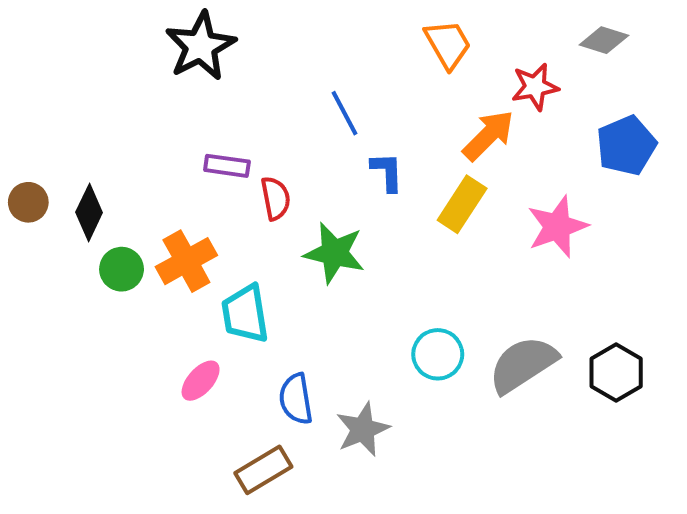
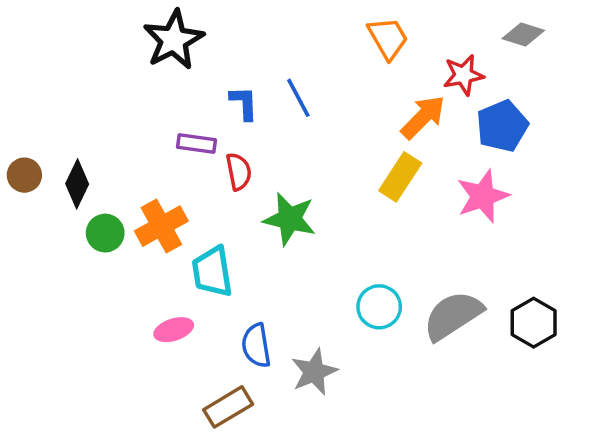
blue pentagon: (626, 146) -> (502, 126), moved
blue L-shape: (387, 172) -> (244, 103), moved
pink ellipse: (201, 381) -> (174, 330), turned 30

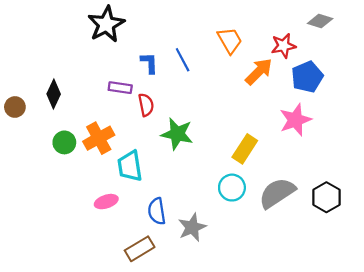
orange trapezoid: (388, 38) -> (230, 40), moved
yellow rectangle: (400, 177) -> (245, 149), moved
black diamond: (77, 184) -> (54, 94), moved

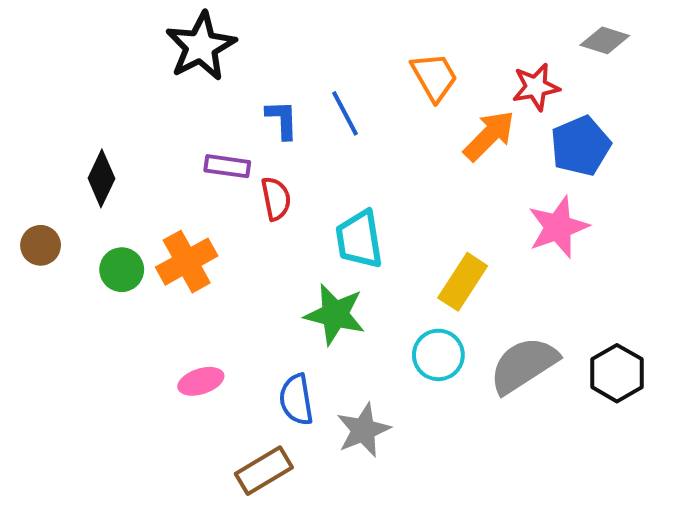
brown circle: (15, 107) -> (41, 245), moved
green star: (177, 134) -> (335, 314), moved
cyan trapezoid: (130, 166) -> (359, 239), moved

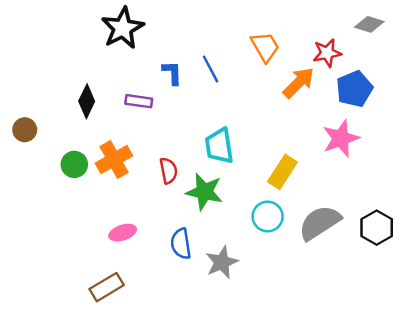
black diamond: (101, 178) -> (87, 101), moved
red semicircle: (276, 199) -> (168, 171), moved
brown circle: (41, 245) -> (25, 130), moved
brown rectangle: (264, 471) -> (107, 287), moved

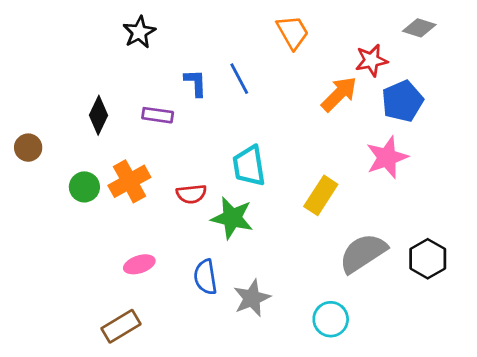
black star: (123, 28) -> (139, 32), size x0.7
orange trapezoid: (265, 47) -> (293, 32), moved
red semicircle: (168, 171) -> (191, 194), turned 95
cyan circle: (268, 216) -> (331, 319), moved

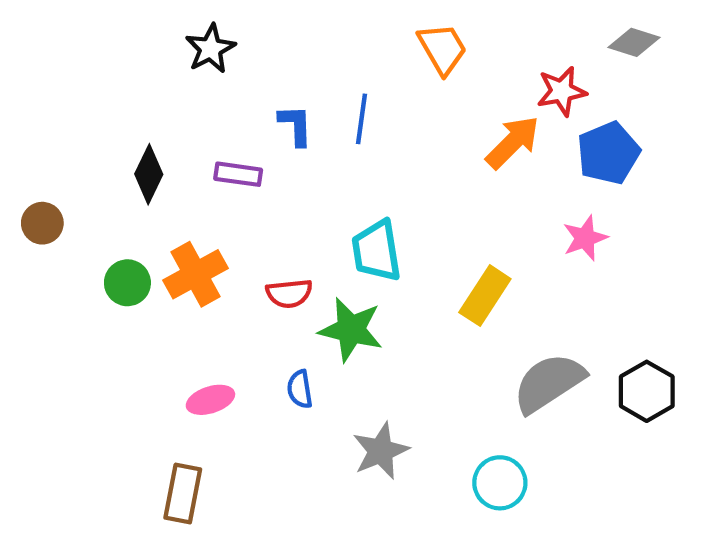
blue line: (239, 79) -> (362, 119), turned 36
pink star: (387, 157) -> (585, 238), size x0.7
blue semicircle: (205, 277) -> (300, 389), moved, size x0.7
brown rectangle: (121, 326) -> (183, 493), turned -48

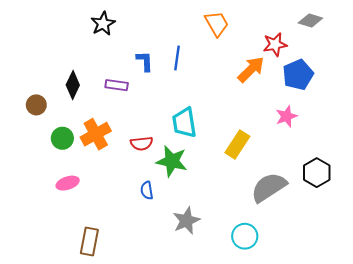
brown circle: (42, 223) -> (36, 105), moved
black hexagon: (647, 391) -> (317, 173), moved
pink ellipse: (210, 400) -> (68, 183), moved

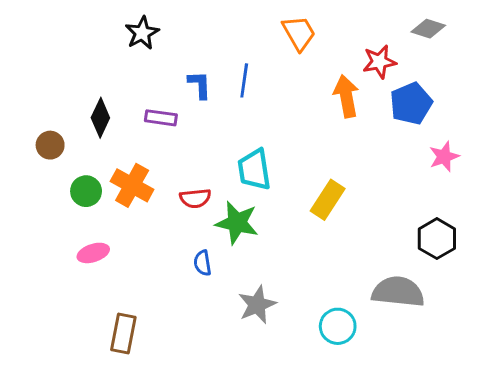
orange arrow: (251, 69) -> (346, 96), turned -56
pink star: (286, 116) -> (444, 157), moved
orange cross: (96, 134) -> (132, 185), turned -32
gray semicircle: (269, 187) -> (398, 292), moved, turned 39

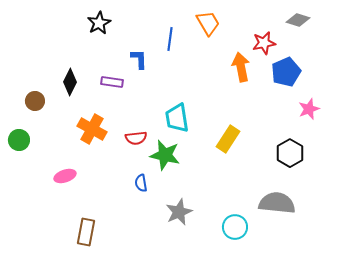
blue line: (244, 80) -> (170, 39), moved
green circle: (86, 191) -> (19, 140), moved
black hexagon: (437, 239) -> (290, 153), moved

